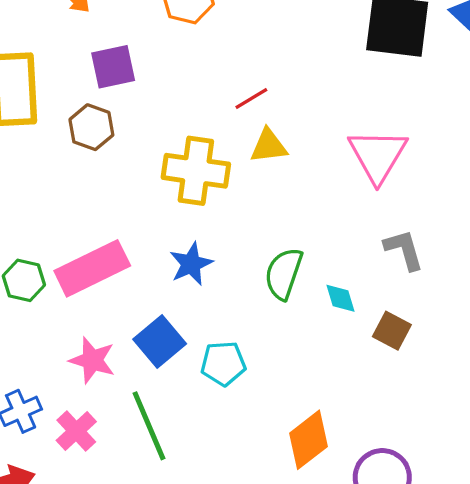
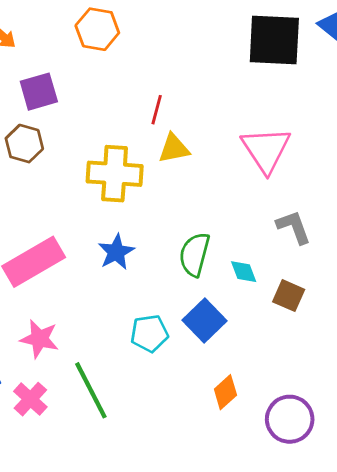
red line: (251, 99) -> (157, 110), turned -40
blue square: (160, 341) -> (205, 320), moved
orange diamond: (308, 440) -> (225, 392), size x0.7

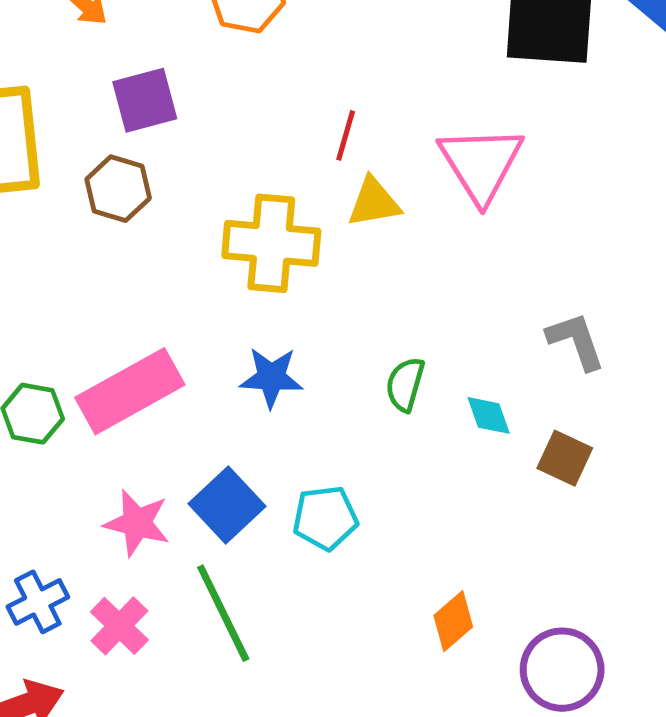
pink triangle: (266, 150) -> (481, 164), moved
blue star: (116, 252) -> (271, 377), turned 30
green semicircle: (194, 254) -> (405, 384), size x0.7
blue square: (205, 320) -> (227, 505), moved

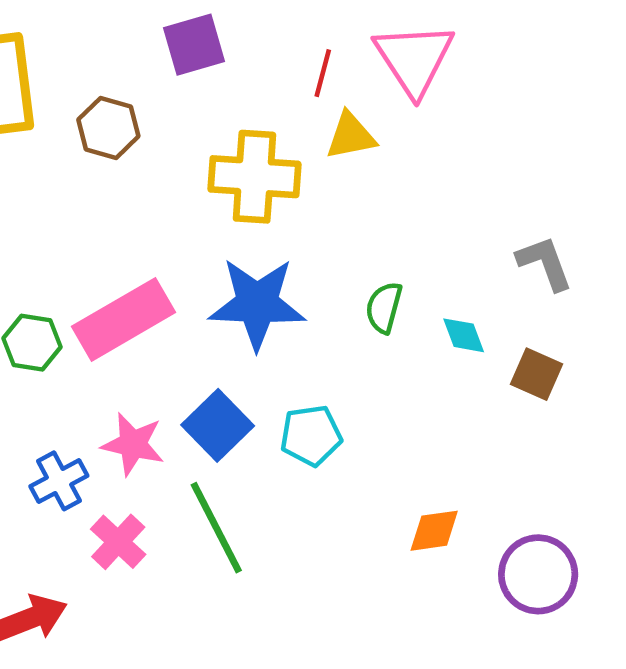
purple square: (145, 100) -> (194, 45), moved
pink triangle: (481, 164) -> (414, 59), moved
blue star: (271, 377) -> (257, 304), size x1.6
blue cross: (38, 602) -> (59, 481), moved
orange diamond: (453, 621) -> (434, 531), turned 34

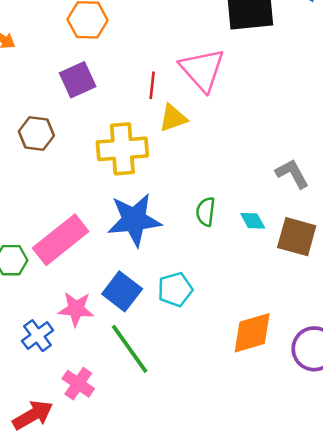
brown square: (536, 374) -> (297, 237), size x1.4
orange diamond: (434, 531) -> (252, 333), size x1.5
pink cross: (118, 542) -> (78, 384), moved

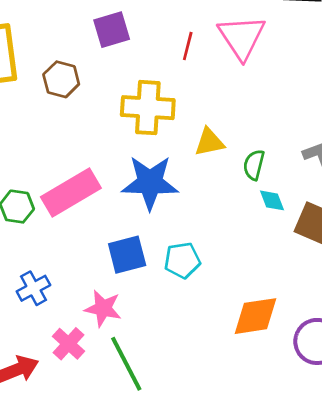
yellow triangle: (173, 118) -> (209, 142), moved
green semicircle: (206, 212) -> (254, 165), moved
blue square: (122, 291) -> (127, 255), turned 30
pink star: (76, 309) -> (103, 308), moved
green line: (130, 349) -> (126, 364), moved

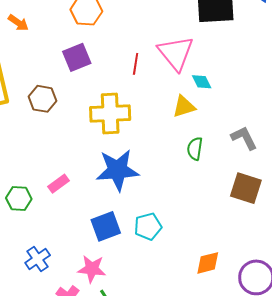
yellow triangle: (209, 142) -> (184, 107), moved
pink rectangle: (71, 192) -> (59, 184), size x0.5
cyan diamond: (272, 200) -> (202, 82), moved
orange diamond: (255, 316) -> (208, 263), size x0.7

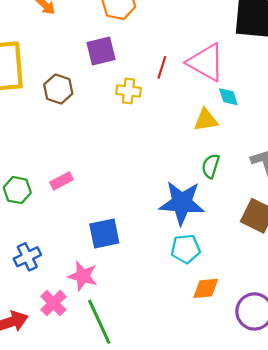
pink triangle: (176, 53) -> (206, 62), turned -30
yellow cross: (110, 113) -> (129, 91), moved, size x0.6
blue star: (118, 170) -> (182, 203), moved
cyan pentagon: (148, 226) -> (186, 249), moved

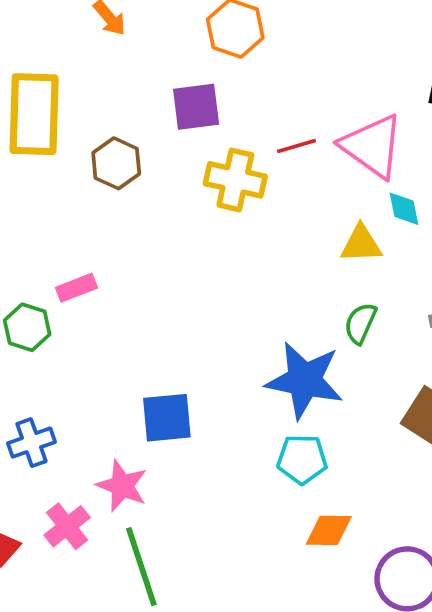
red line: (162, 67) -> (296, 146), turned 50
yellow cross: (129, 91) -> (235, 180), size x1.4
pink rectangle: (62, 181) -> (76, 288), moved

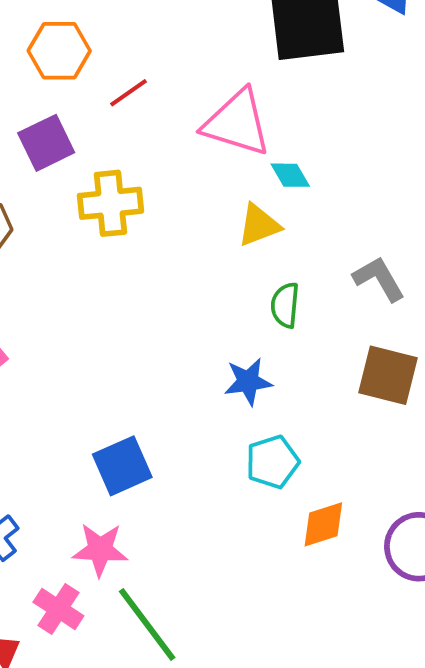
red line: (296, 146) -> (128, 93), moved
blue star: (305, 380) -> (248, 382), size x0.6

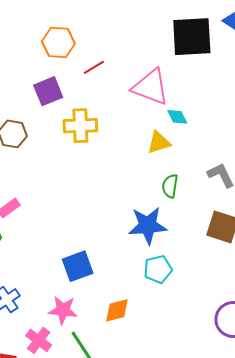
blue star: (248, 382) -> (148, 225), size x1.5
orange diamond: (323, 524) -> (117, 310), moved

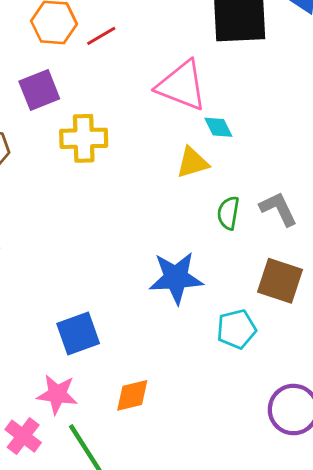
red line: (94, 67) -> (101, 36), moved
green semicircle: (170, 186) -> (228, 213), moved
cyan pentagon: (158, 269) -> (236, 329), moved

